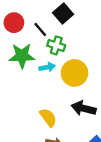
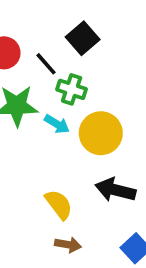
cyan arrow: (47, 67) -> (57, 124), turned 42

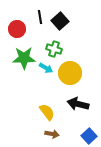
black line: (46, 64) -> (40, 17), moved, turned 32

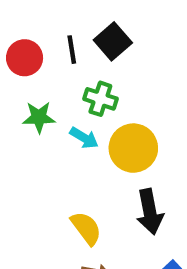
black line: (40, 17) -> (72, 50), moved
green star: (24, 58) -> (39, 117), size x0.7
black arrow: (78, 104) -> (150, 212), turned -115

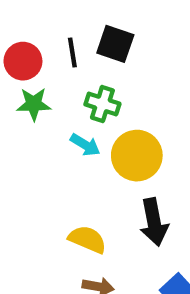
black square: (113, 41) -> (115, 44), turned -30
green star: (39, 117) -> (34, 104), moved
yellow semicircle: (86, 228) -> (87, 239), turned -30

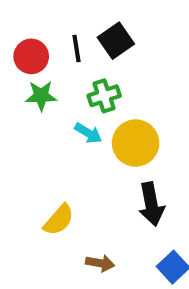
black square: (115, 44) -> (116, 41), turned 36
green cross: (102, 104) -> (104, 96), turned -36
yellow semicircle: (87, 239) -> (59, 220), moved, turned 108

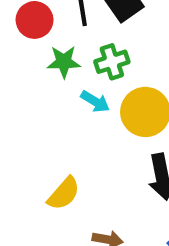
green star: (41, 96) -> (64, 62), moved

